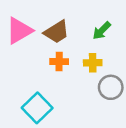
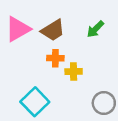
yellow cross: (93, 63) -> (74, 71), moved
gray circle: (111, 87) -> (104, 103), moved

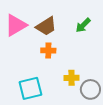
yellow cross: (74, 71) -> (72, 78), moved
cyan square: (35, 102) -> (30, 88), turned 30

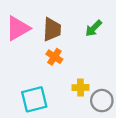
brown trapezoid: (46, 26) -> (52, 29), turned -55
orange cross: (48, 50) -> (54, 57), turned 32

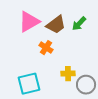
pink triangle: (18, 28) -> (29, 22), moved
brown trapezoid: (52, 29) -> (56, 25), moved, turned 50

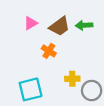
pink triangle: (29, 22) -> (31, 23), size x0.6
green arrow: (79, 24) -> (84, 25), turned 42

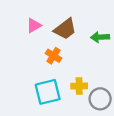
green arrow: (84, 25) -> (100, 37), moved
cyan square: (31, 89) -> (48, 92), moved

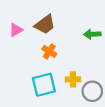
pink triangle: (34, 25) -> (16, 30), moved
brown trapezoid: (65, 29) -> (45, 25), moved

